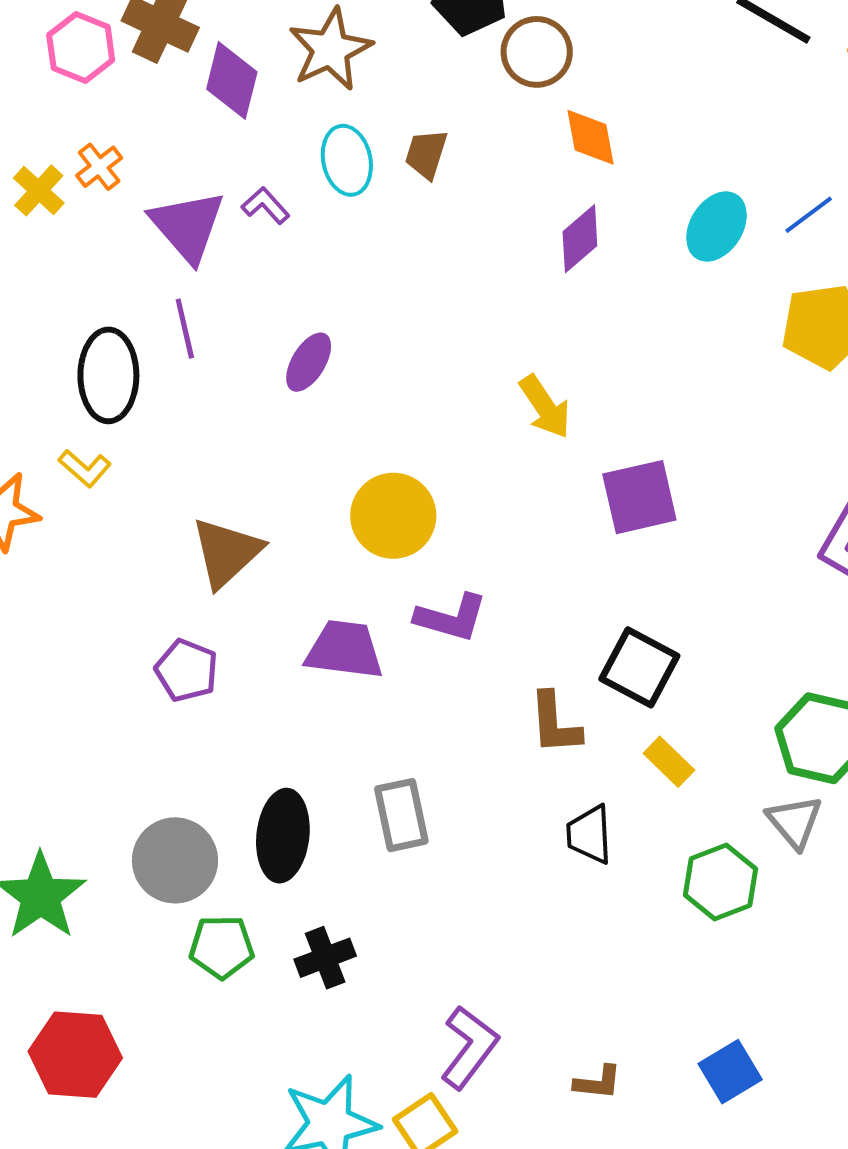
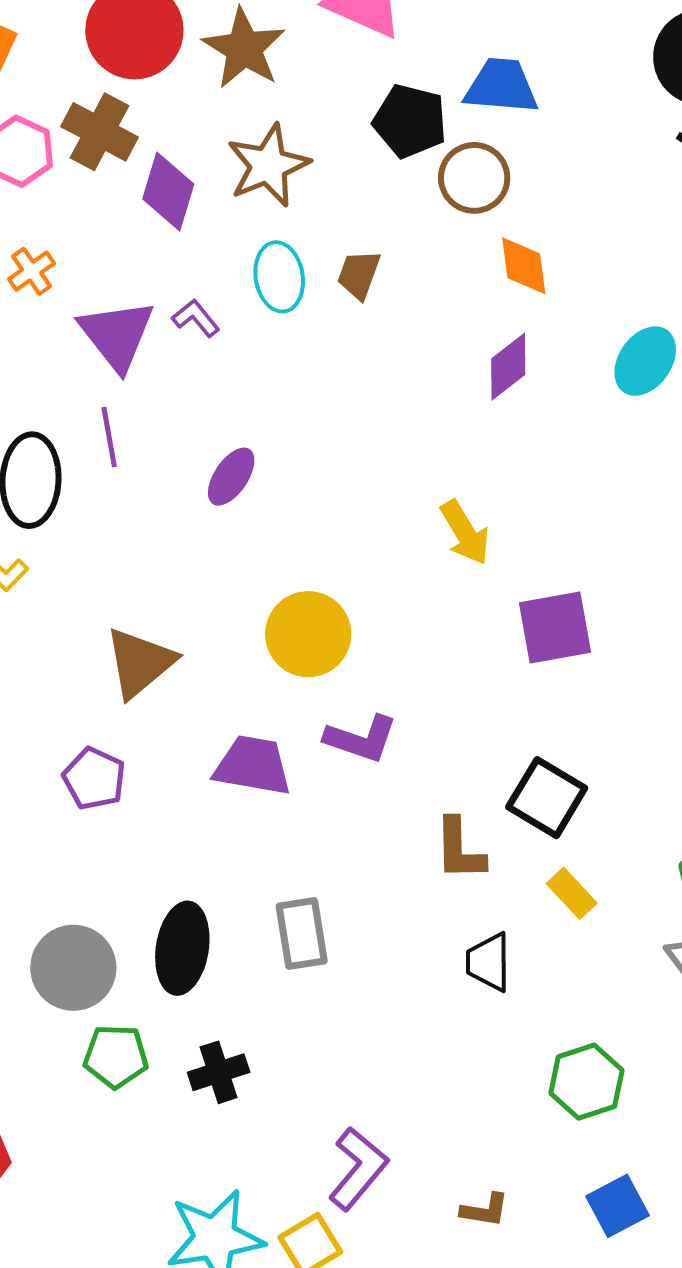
green hexagon: (721, 882) -> (586, 1082), moved

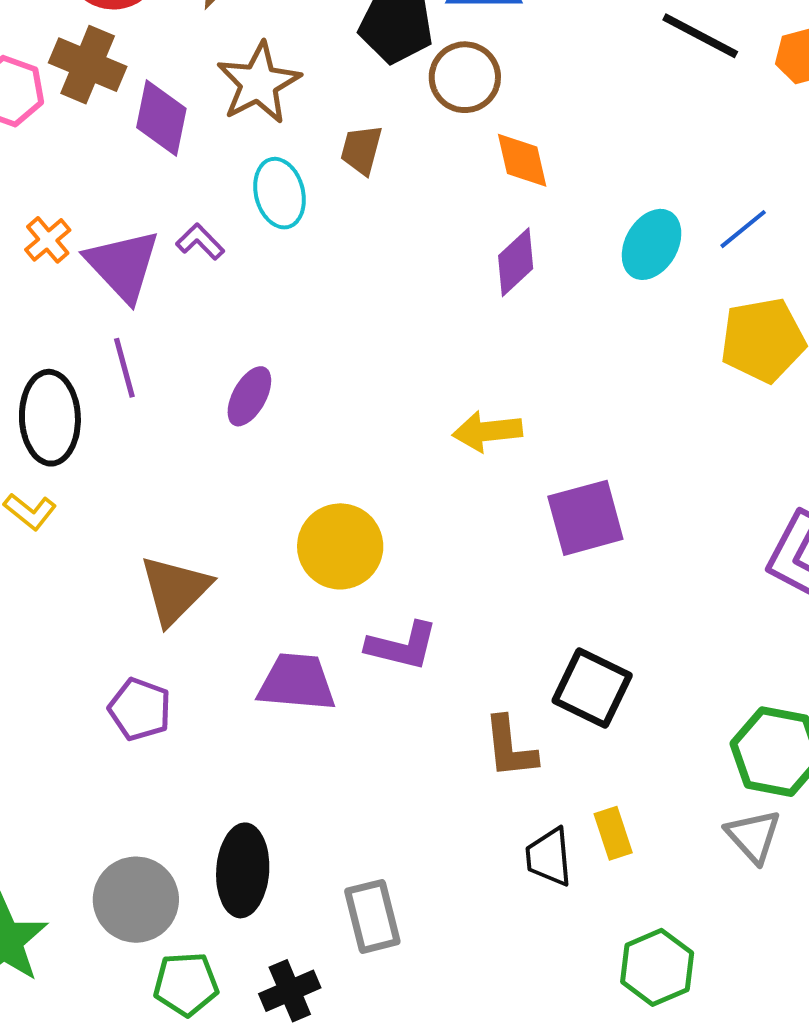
orange cross: (31, 271) -> (48, 240), moved
brown trapezoid: (359, 275) -> (361, 150), moved
yellow arrow: (465, 533) -> (487, 431), turned 120
yellow rectangle: (572, 893) -> (613, 833), moved, turned 30
gray rectangle: (302, 934) -> (372, 916), moved

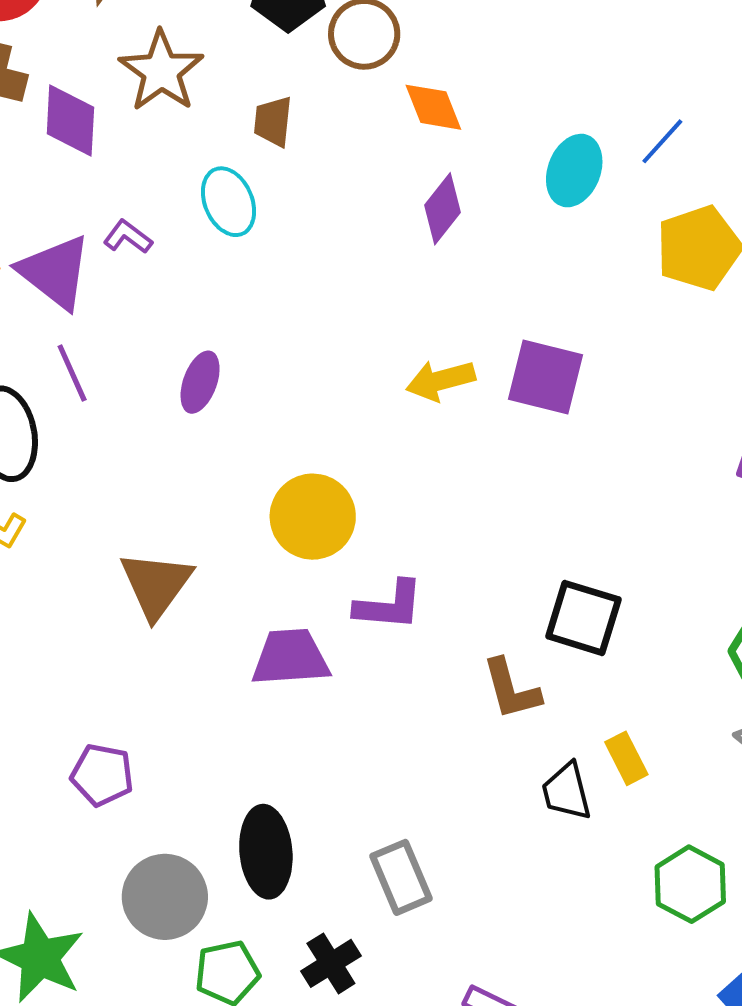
cyan ellipse: (280, 193) -> (229, 202), moved
purple square: (585, 518) -> (546, 377), moved, turned 38
purple pentagon: (140, 709) -> (102, 775), moved

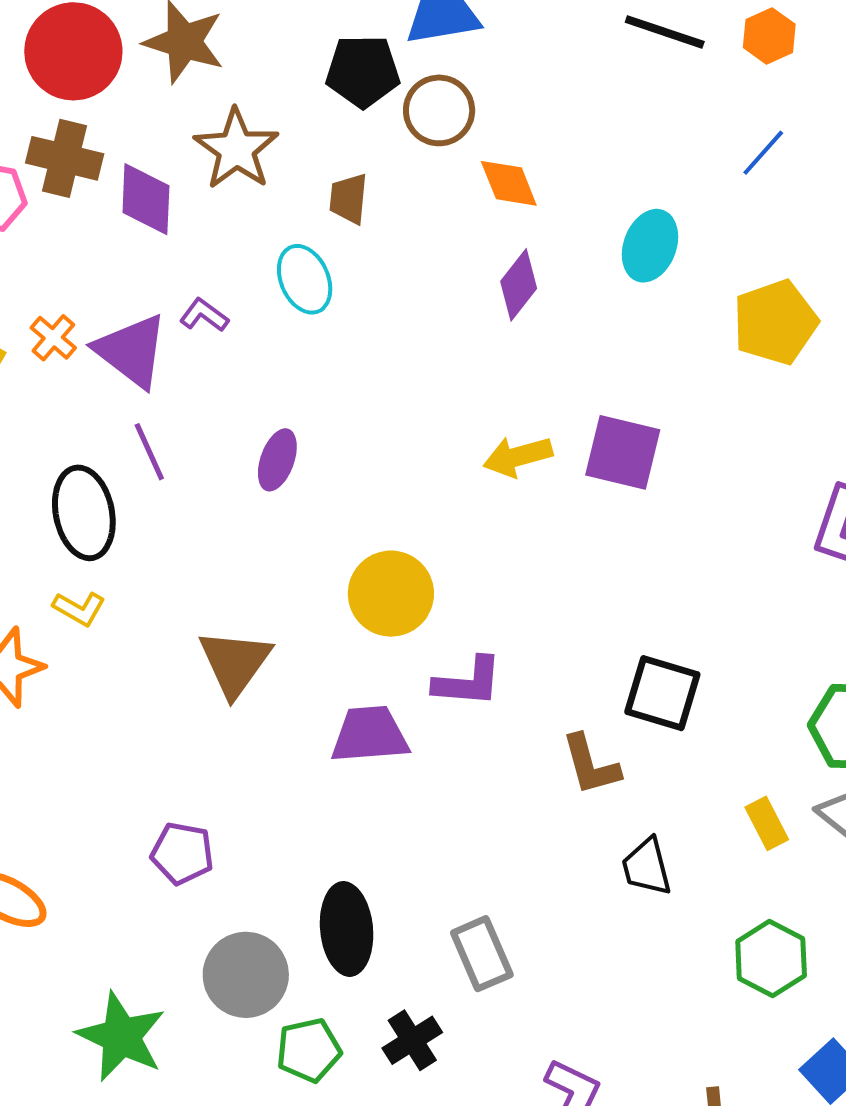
blue line: (662, 141) -> (763, 153), moved
yellow rectangle: (626, 758) -> (767, 823), moved

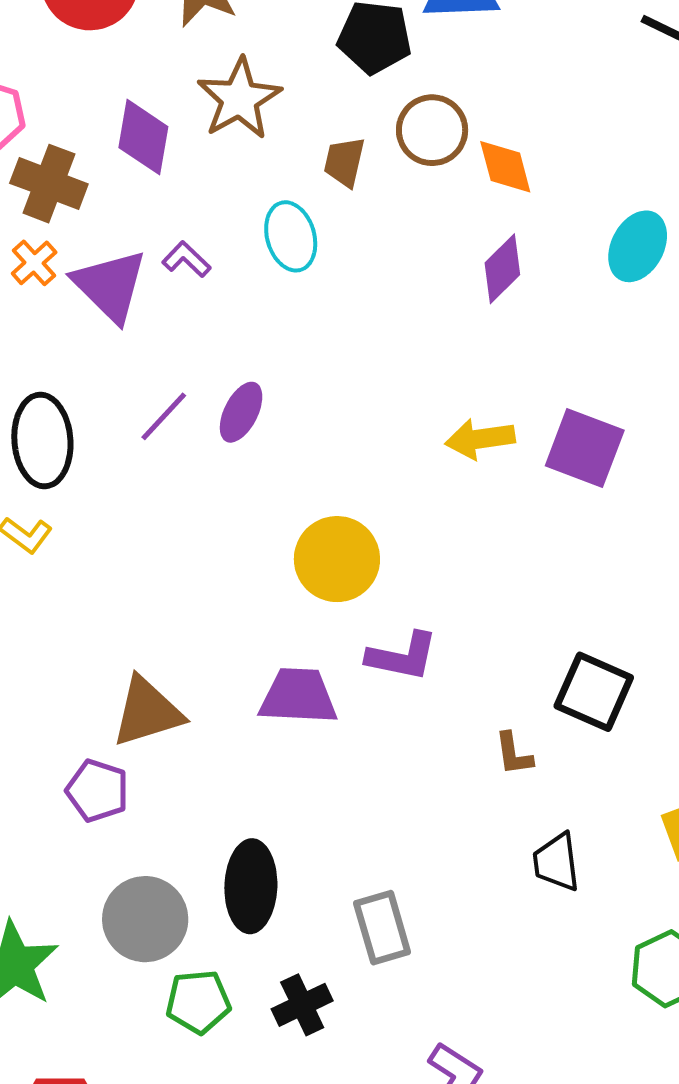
brown circle: (439, 110) -> (432, 130), moved
brown cross: (65, 158) -> (49, 184), moved
purple line: (149, 452) -> (164, 416), moved, turned 60
brown triangle: (235, 663) -> (147, 712), moved, turned 30
brown L-shape: (591, 765) -> (514, 754), size x0.7

